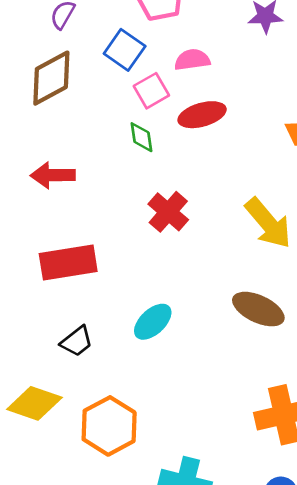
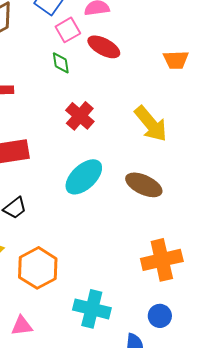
red ellipse: (202, 115) -> (104, 47), turned 44
cyan ellipse: (153, 322) -> (84, 177), moved, size x1.4

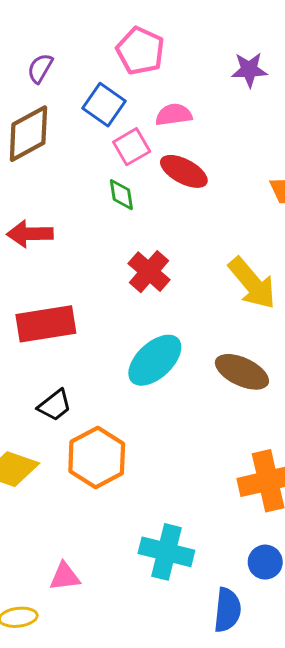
orange hexagon: (38, 268) -> (97, 458), moved

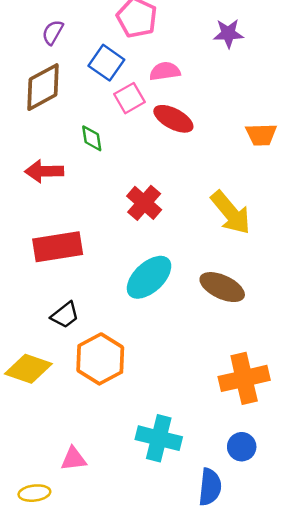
green diamond: (121, 195) -> (92, 138), moved

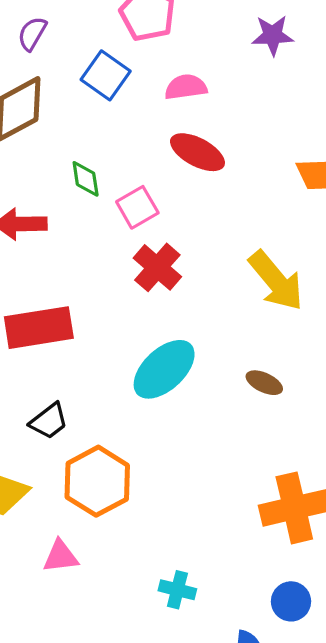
pink square: (130, 98) -> (137, 207), moved
brown ellipse: (222, 287) -> (264, 383), size x0.6
cyan cross: (159, 438) -> (177, 590), size x0.6
pink triangle: (73, 459) -> (61, 556), moved

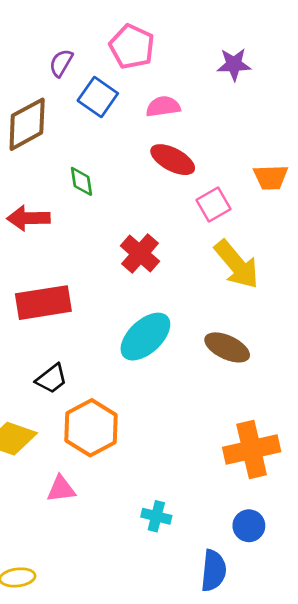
purple semicircle: (32, 34) -> (61, 63), moved
pink square: (137, 207) -> (214, 205), moved
brown ellipse: (264, 383) -> (227, 347), size x1.5

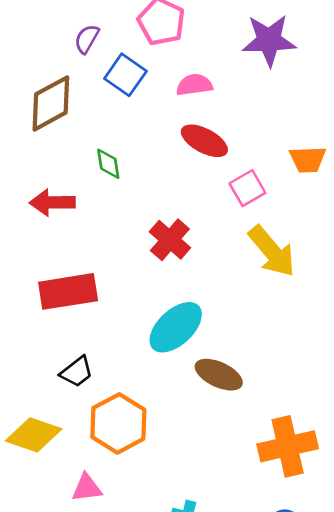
purple star: (234, 64) -> (269, 40), size x1.5
brown ellipse: (227, 347) -> (219, 375), moved

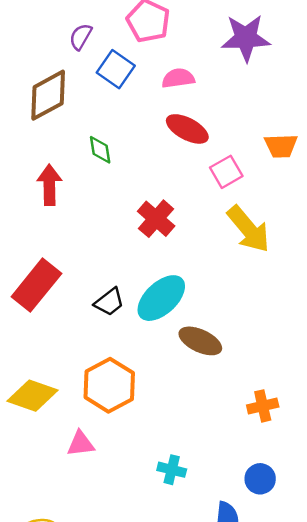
red arrow: (52, 202) -> (49, 185), turned 90
red rectangle: (68, 291) -> (36, 285), moved, turned -42
black trapezoid: (77, 372) -> (109, 302), moved
orange cross: (288, 446) -> (263, 406), size x0.6

